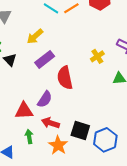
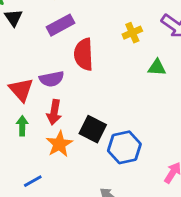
purple semicircle: (45, 99) -> (52, 79), turned 36
red triangle: (24, 111) -> (21, 90), turned 42
red arrow: (50, 123) -> (54, 112), turned -108

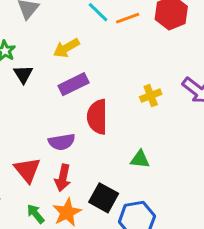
green triangle: (157, 67) -> (140, 159), moved
red triangle: (21, 90) -> (27, 170), moved
green arrow: (22, 126) -> (36, 214), moved, turned -42

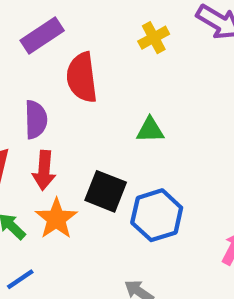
purple semicircle: (62, 142) -> (36, 120), turned -75

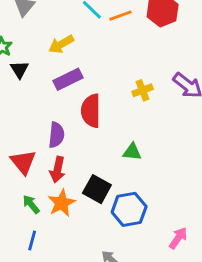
blue line: (20, 279) -> (32, 240), turned -48

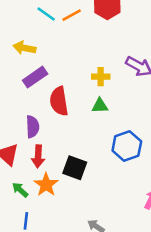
yellow arrow: (61, 44) -> (24, 48), turned 50
yellow cross: (143, 90) -> (101, 77), turned 30
green triangle: (132, 152) -> (100, 106), moved
blue hexagon: (129, 209) -> (127, 146), moved

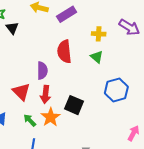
purple rectangle: (35, 77) -> (67, 14), moved
green triangle: (100, 106) -> (97, 57), turned 40

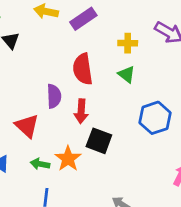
red arrow: (45, 94) -> (81, 111), moved
green arrow: (30, 120) -> (40, 164), turned -32

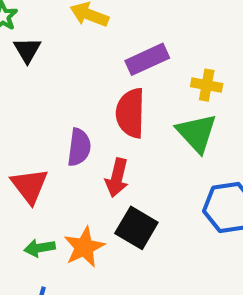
purple rectangle: (83, 19) -> (147, 59), moved
green triangle: (127, 74) -> (197, 133), size x1.5
green arrow: (40, 164) -> (40, 248), turned -30

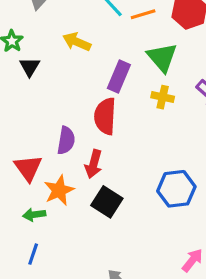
purple rectangle: (147, 59) -> (119, 76), turned -44
green triangle: (197, 133) -> (162, 57), moved
orange star: (84, 247) -> (59, 190), moved

